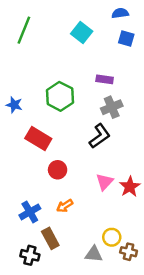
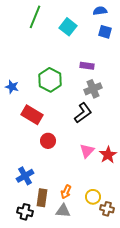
green line: (24, 30) -> (35, 17), moved
orange arrow: (65, 206) -> (66, 192), moved, turned -32
brown rectangle: (50, 238) -> (42, 198), turned 36
gray triangle: (94, 254) -> (63, 211), moved

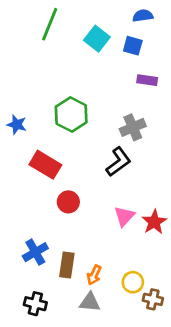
blue square: (105, 32) -> (133, 46), moved
purple rectangle: (87, 66) -> (147, 80), moved
brown rectangle: (42, 198) -> (67, 265), moved

